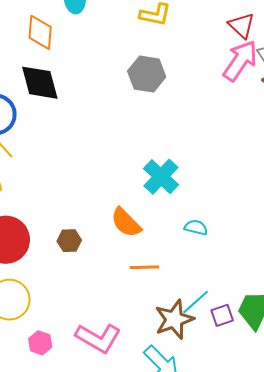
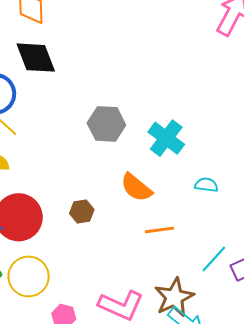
gray hexagon: (147, 74) -> (106, 124), moved
brown star: (174, 319) -> (174, 297), moved

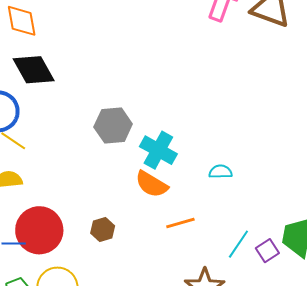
cyan cross: (166, 138) -> (158, 150), moved
brown hexagon: (82, 211) -> (103, 230), moved

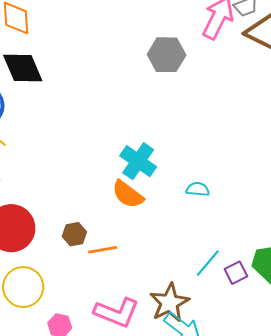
gray hexagon: (113, 125) -> (167, 55), moved
orange line: (180, 223) -> (103, 250), moved

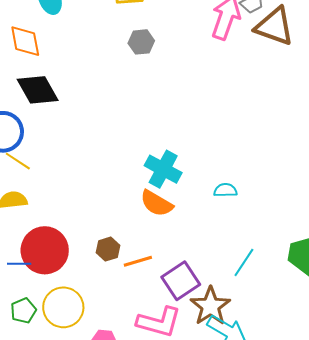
gray hexagon: (167, 55) -> (141, 42), moved, size x0.7
purple square: (236, 273) -> (181, 281), moved, size x1.6

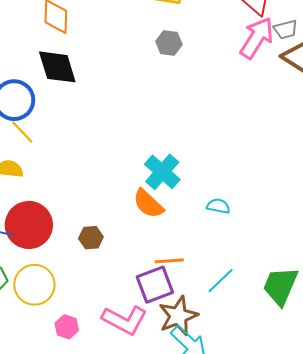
orange line: (138, 261) -> (169, 261), moved

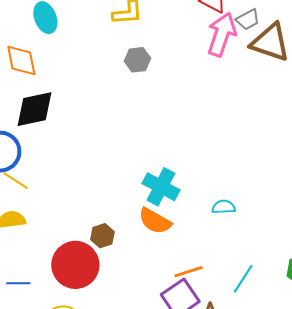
black diamond: (57, 67) -> (34, 109), turned -72
red circle: (29, 225) -> (75, 265), moved
brown hexagon: (91, 238) -> (102, 236), moved

